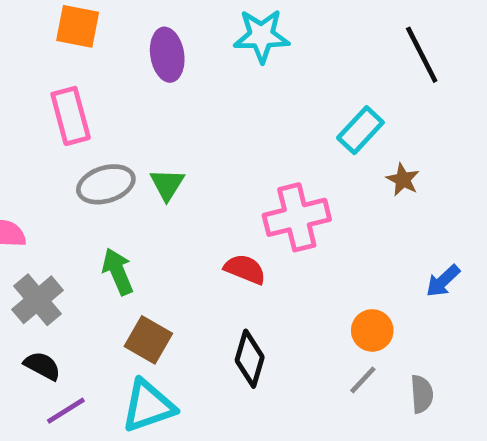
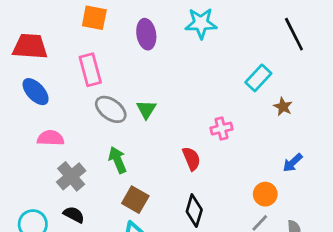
gray ellipse: (106, 184) -> (111, 109), turned 52
pink cross: (297, 217) -> (221, 129), size x0.6
red semicircle: (245, 269) -> (191, 159), turned 45
blue arrow: (443, 281) -> (293, 163), moved

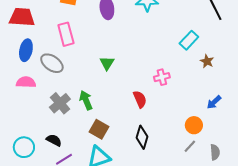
blue ellipse: (36, 92) -> (26, 50), turned 55
gray ellipse: (111, 109) -> (52, 63), moved
pink semicircle: (51, 138) -> (26, 82), moved
gray cross: (71, 176) -> (60, 103), moved

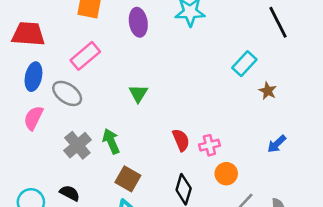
pink rectangle: (66, 34) -> (85, 56), turned 65
pink cross: (162, 77) -> (209, 145), moved
pink semicircle: (26, 82) -> (33, 118), turned -66
orange circle: (194, 125) -> (226, 174), moved

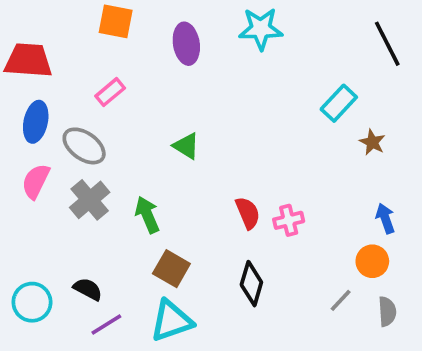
pink rectangle: (85, 56) -> (110, 92), size x0.7
green triangle: (138, 93) -> (186, 146), turned -30
blue arrow: (277, 144) -> (385, 218), turned 114
gray cross: (77, 145) -> (90, 200), moved
orange circle: (226, 174) -> (372, 261), moved

